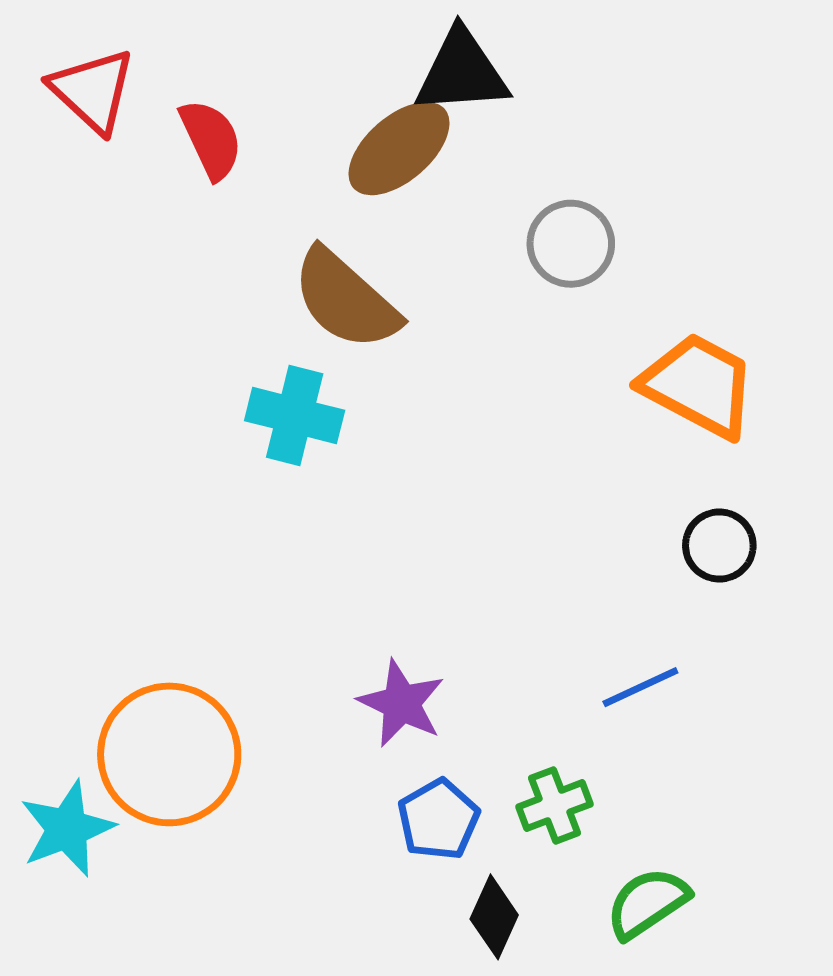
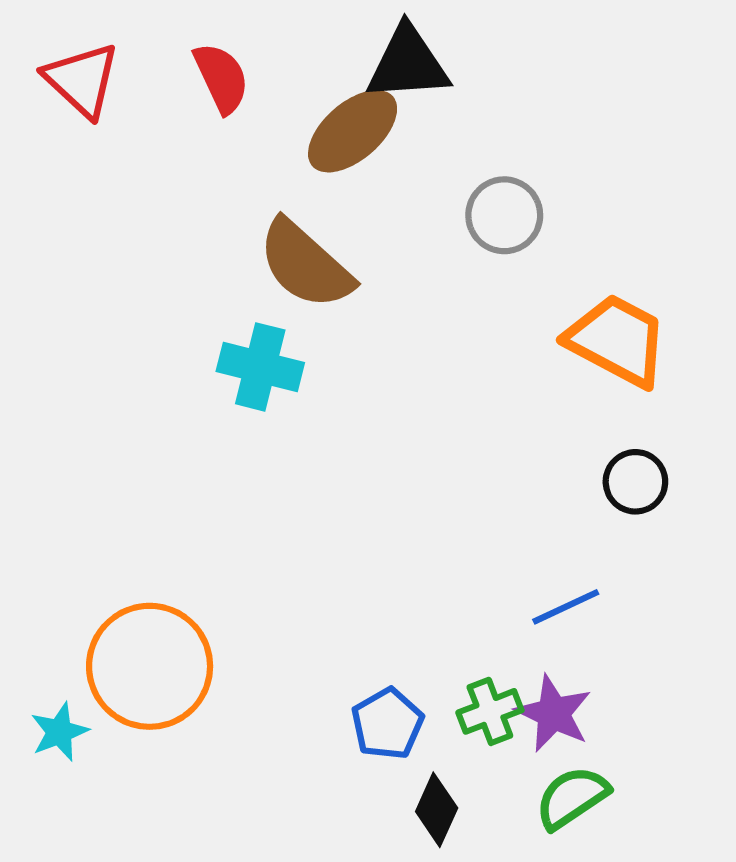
red semicircle: (211, 139) -> (221, 78), moved
purple star: (401, 703) -> (553, 713), moved
cyan star: (67, 829) -> (59, 732), size x0.7

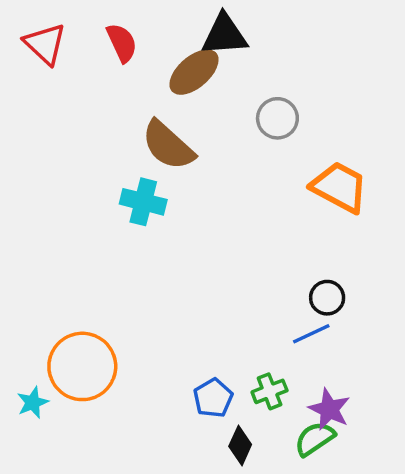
black circle: (635, 482) -> (327, 298), moved
purple star: (553, 713) -> (329, 409), moved

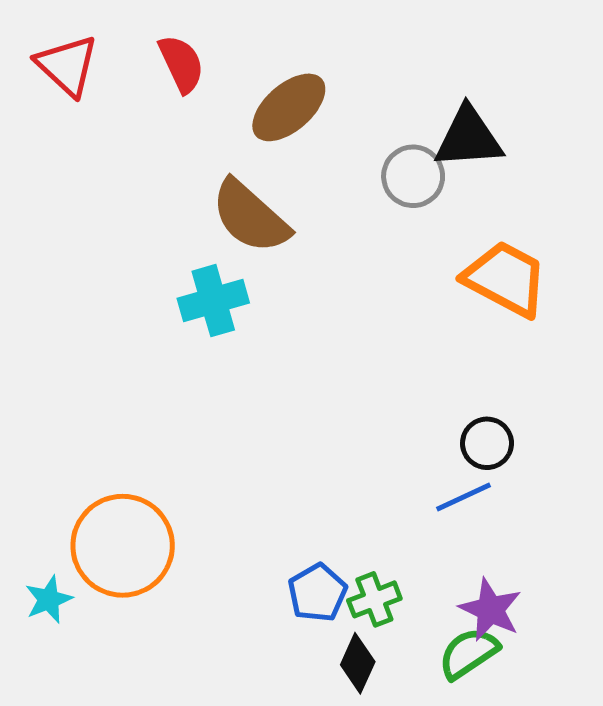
black triangle: (224, 35) -> (469, 138), moved
cyan cross: (143, 202) -> (213, 301), turned -30
green cross: (270, 391) -> (374, 599), moved

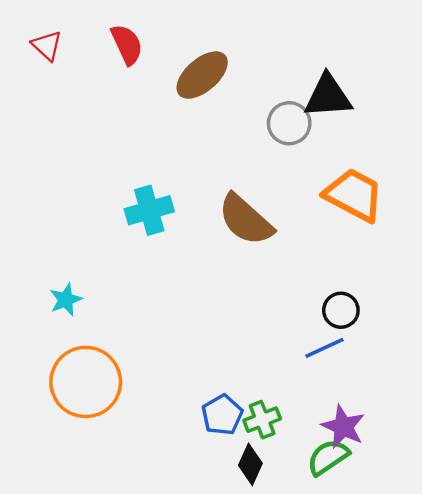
red triangle: (67, 65) -> (47, 46), size x0.7
brown semicircle: (250, 217) -> (246, 220), moved
cyan star: (49, 599) -> (66, 300), moved

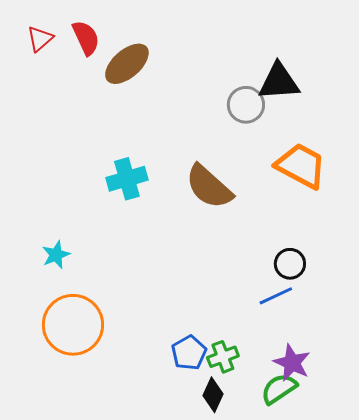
red semicircle: (127, 44) -> (86, 38), moved
red triangle: (47, 46) -> (40, 39), turned 36
brown ellipse: (202, 75) -> (127, 64), moved

